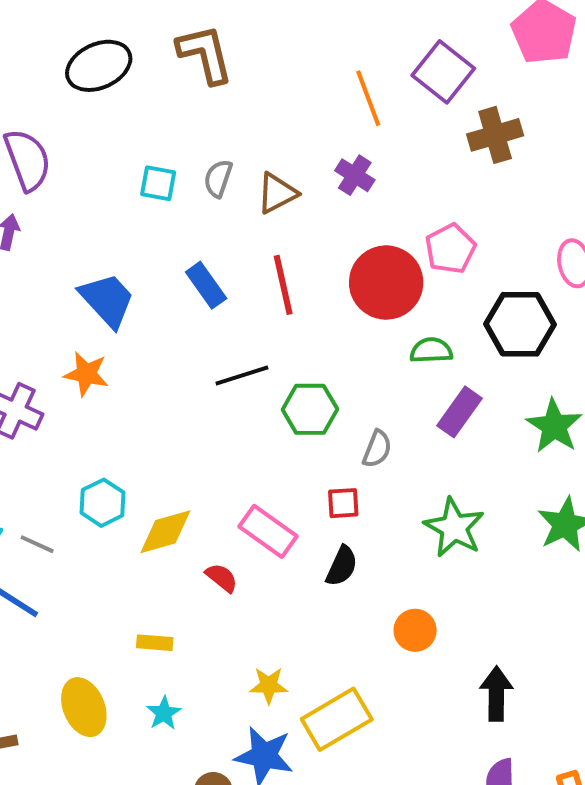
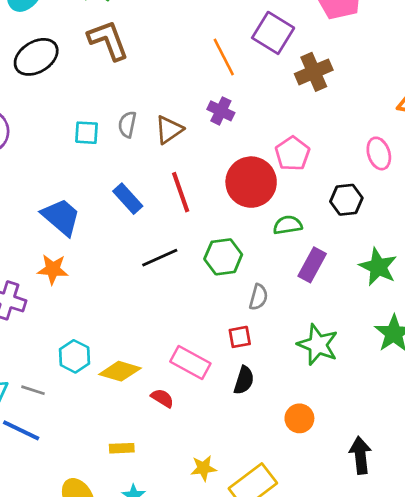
black hexagon: (520, 324) -> (346, 200), size x0.7
green hexagon: (310, 409) -> (223, 257), moved
yellow diamond: (165, 532) -> (120, 371), turned 39

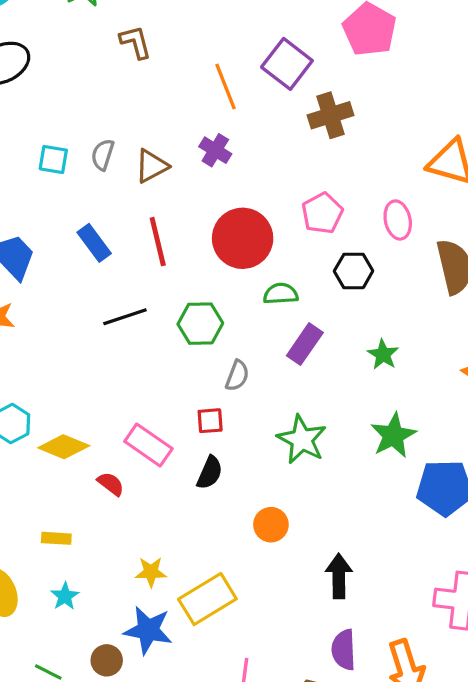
brown L-shape: (108, 40) -> (136, 42), moved, size x0.7
pink pentagon: (292, 154) -> (322, 213), moved
green star: (378, 267) -> (383, 354), size x0.7

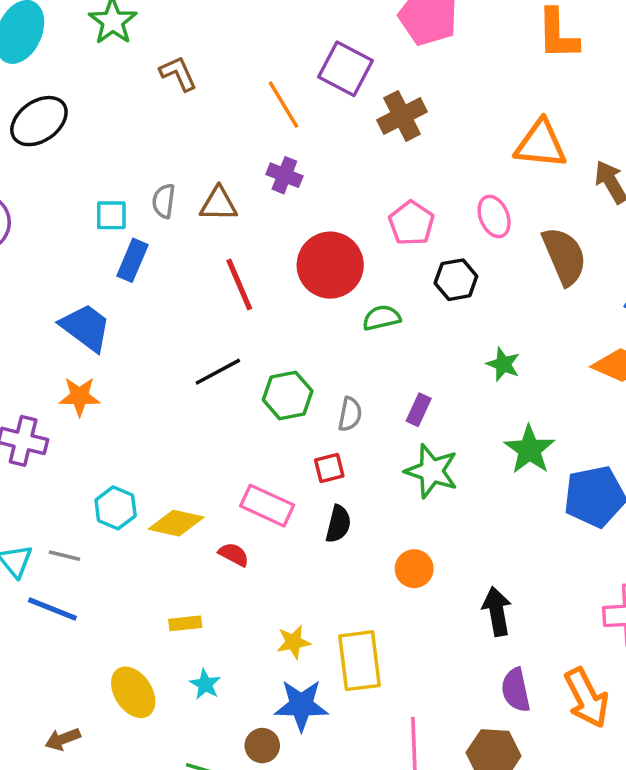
brown triangle: (152, 166) -> (218, 204), turned 39
blue rectangle: (94, 243) -> (132, 260), moved, turned 69
green hexagon: (200, 324) -> (288, 395), moved
purple rectangle: (305, 344) -> (419, 410), moved, size x0.7
yellow rectangle: (207, 599) -> (359, 661), turned -56

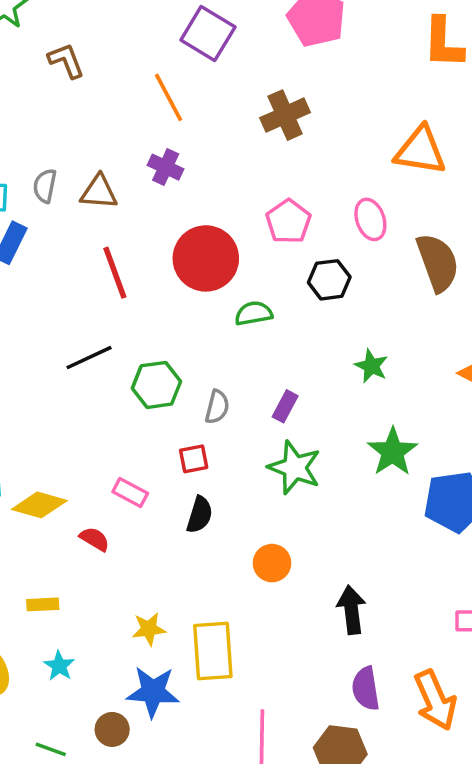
purple square: (346, 69) -> (208, 34), moved
pink rectangle: (267, 506) -> (130, 493), size x0.7

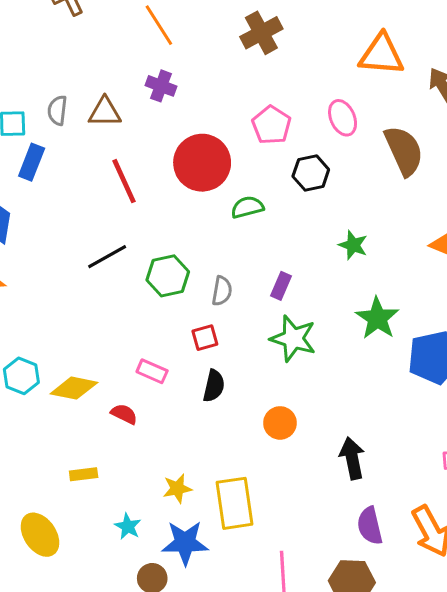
cyan star: (59, 666) -> (128, 526), moved

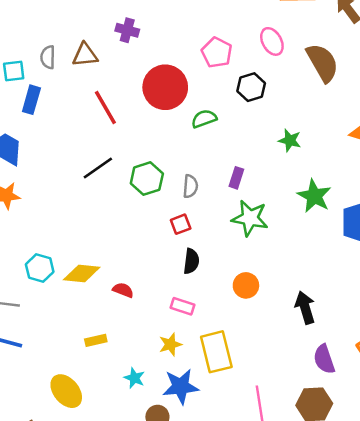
pink rectangle: (152, 371) -> (183, 306), moved

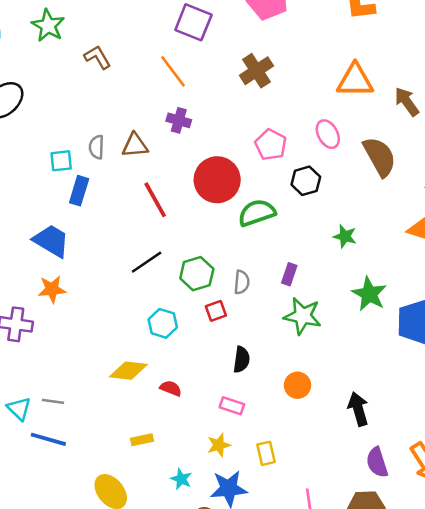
green semicircle: (204, 119) -> (257, 213), size x1.4
red square: (181, 224) -> (216, 311), moved
cyan hexagon: (40, 268) -> (163, 323), moved
yellow rectangle: (216, 352) -> (266, 453), size x0.6

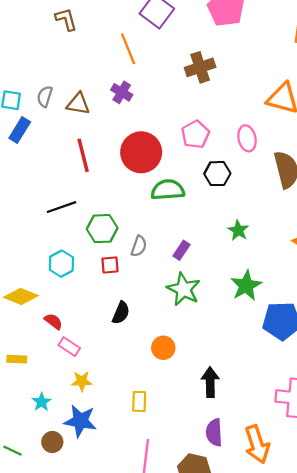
pink rectangle: (232, 406) -> (69, 347), moved
yellow rectangle: (266, 453) -> (139, 401), moved

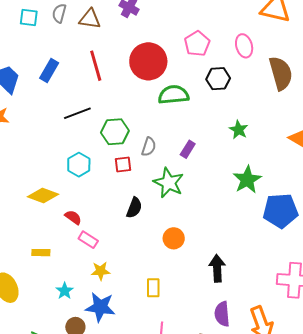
blue rectangle: (20, 130) -> (49, 71), moved
green star: (184, 289) -> (169, 183), moved

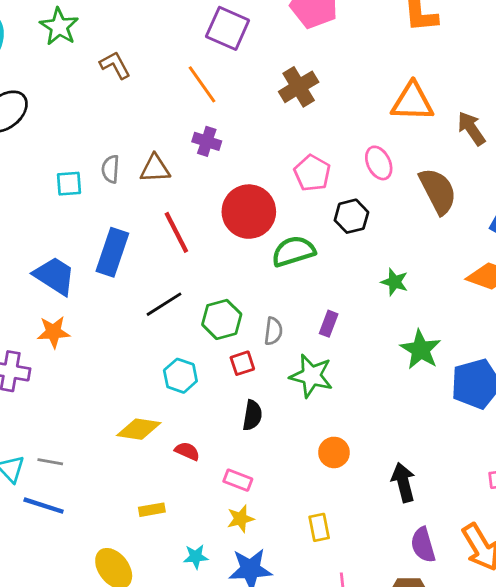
blue rectangle: (49, 71) -> (112, 252), size x1.4
black semicircle: (134, 208) -> (252, 415), moved
pink rectangle: (88, 240) -> (238, 480), moved
cyan star: (65, 291) -> (196, 557), turned -30

